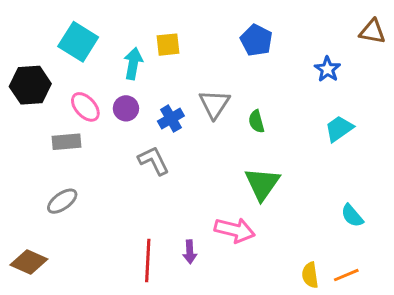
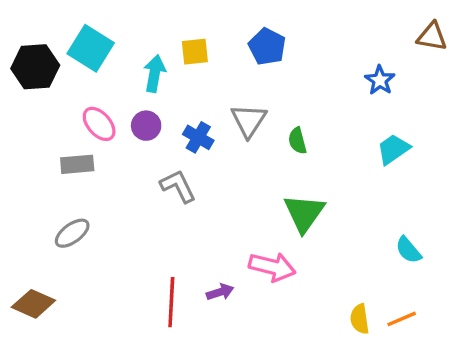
blue pentagon: (256, 40) -> (267, 47), moved
black hexagon: (30, 85) -> (35, 67), moved
blue cross: (171, 119) -> (198, 137), turned -30
purple arrow: (190, 252) -> (220, 292), turned -105

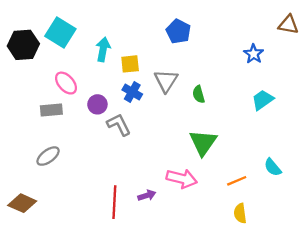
yellow square: (195, 52) -> (130, 64), moved
purple circle: (146, 126) -> (97, 104), moved
orange line: (402, 319) -> (237, 181), moved

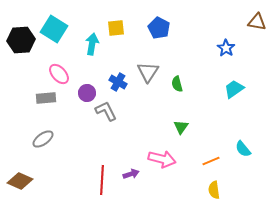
yellow square: (130, 64) -> (116, 28), moved
green triangle: (203, 143) -> (181, 127), size x0.6

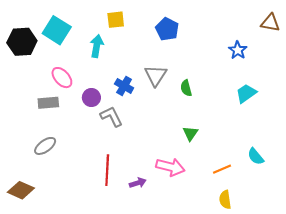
yellow square: (116, 28) -> (116, 20), moved
red line: (102, 180) -> (107, 170), moved

